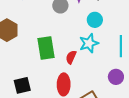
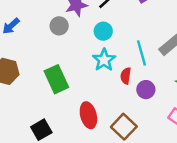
red semicircle: (71, 57) -> (126, 76), moved

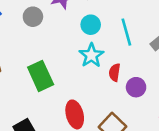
gray circle: (59, 26) -> (33, 17), moved
cyan line: (141, 53) -> (126, 32), moved

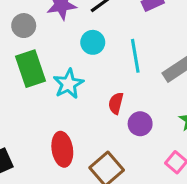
cyan star: (91, 55) -> (68, 84), moved
green rectangle: (41, 76) -> (30, 69), moved

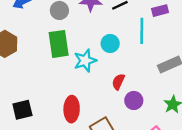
cyan circle: (93, 42) -> (110, 44), moved
cyan line: (135, 56) -> (142, 31), moved

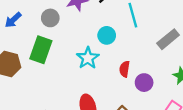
green rectangle: (59, 44) -> (41, 50), moved, turned 44

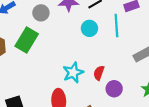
cyan circle: (107, 35) -> (89, 28), moved
cyan star: (88, 58) -> (73, 73), moved

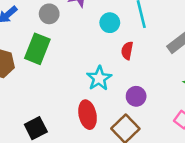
red semicircle: (99, 73) -> (127, 51), moved
purple circle: (114, 89) -> (136, 96), moved

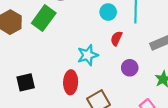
purple circle: (136, 96) -> (130, 68), moved

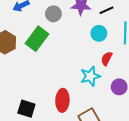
cyan star: (88, 55) -> (90, 76), moved
black square: (26, 82) -> (26, 109), moved, turned 30

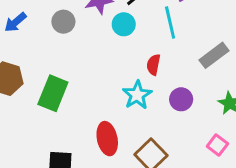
cyan circle: (99, 33) -> (124, 24), moved
green rectangle: (37, 39) -> (53, 93), moved

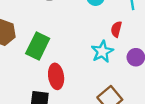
red ellipse: (107, 139) -> (56, 76), moved

